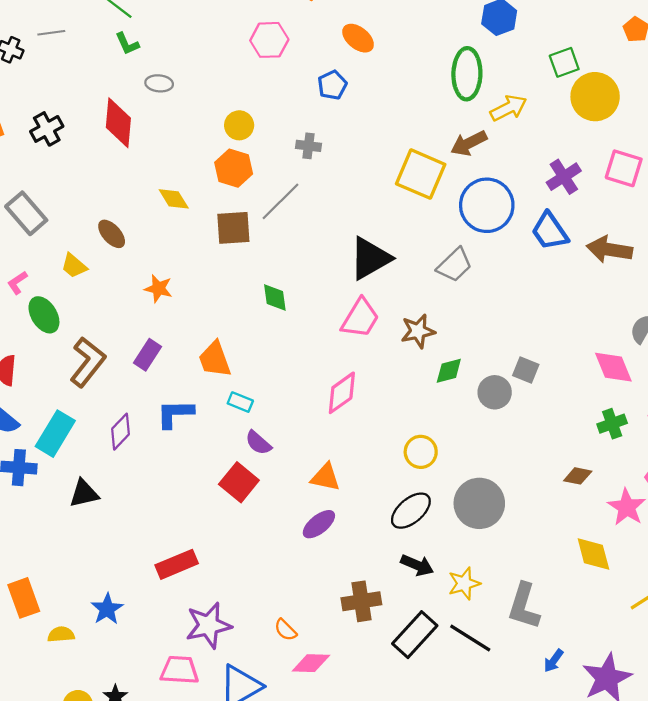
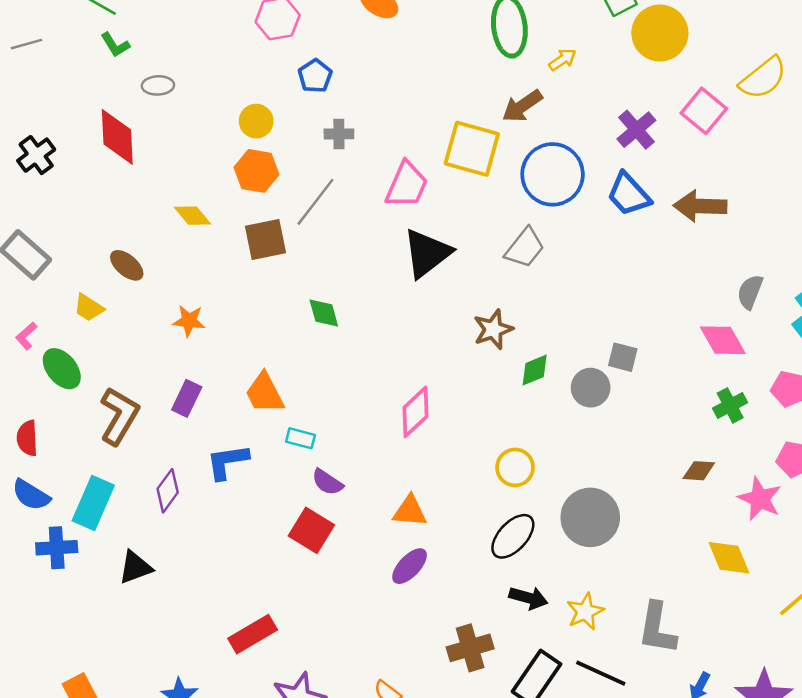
blue pentagon: (332, 85) -> (315, 76), moved
yellow arrow: (508, 108) -> (562, 60), size x0.7
pink square: (624, 168) -> (704, 111), turned 30
pink trapezoid: (360, 318) -> (407, 185), moved

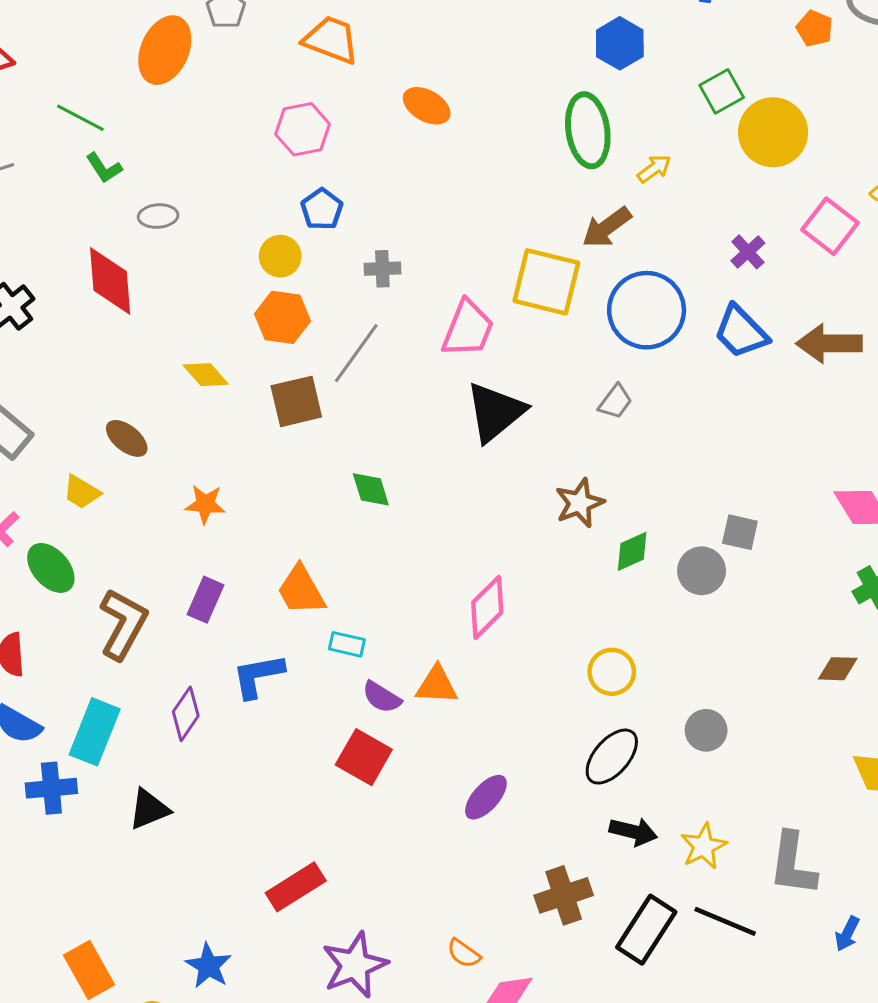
blue pentagon: (315, 76) -> (322, 209), moved
purple cross: (636, 130) -> (748, 252), size x0.7
gray trapezoid: (525, 248) -> (615, 402), size x0.7
orange triangle: (410, 511) -> (437, 685), moved
gray circle: (590, 517) -> (706, 730), size x0.6

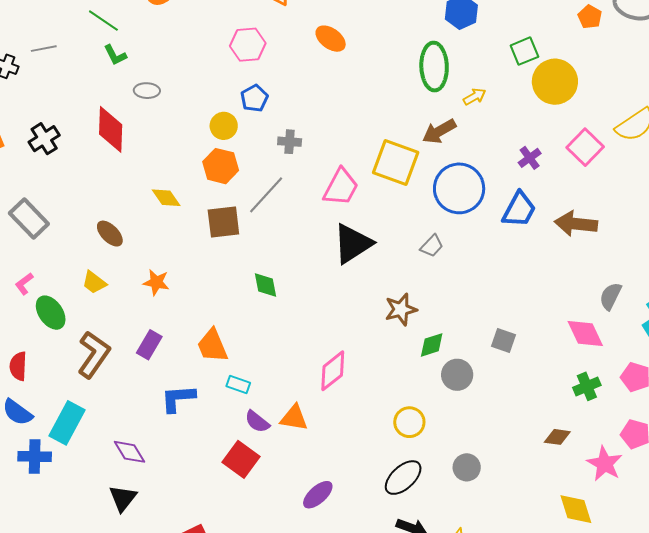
blue trapezoid: (741, 332) -> (519, 210), turned -114
yellow trapezoid: (82, 492) -> (94, 282), moved
gray circle: (702, 571) -> (457, 375), moved
purple diamond: (186, 714) -> (130, 452), moved, turned -72
black triangle: (149, 809) -> (123, 498), moved, turned -36

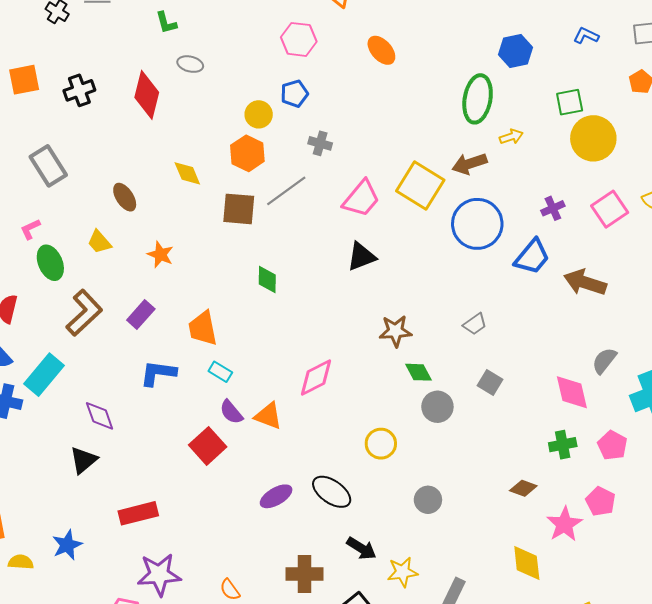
black triangle: (353, 244) -> (361, 257), size x0.7
gray trapezoid: (432, 246) -> (475, 324), moved
green diamond: (432, 345) -> (418, 372), turned 68
black ellipse: (403, 478) -> (332, 492), moved, turned 66

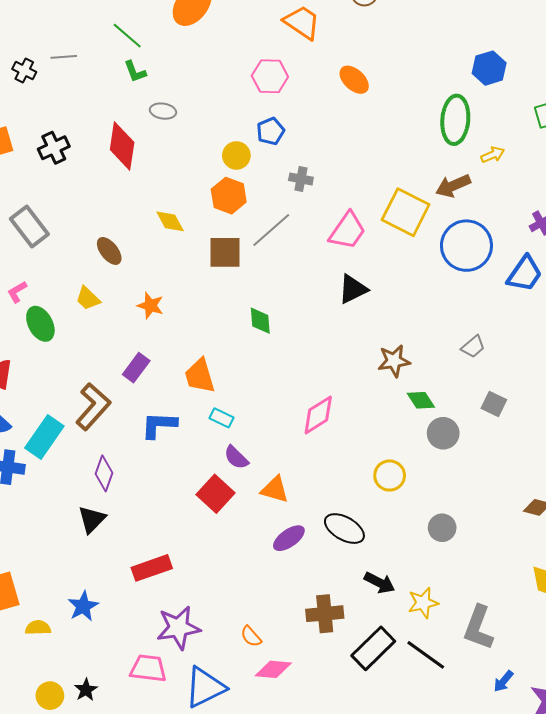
brown L-shape: (84, 313) -> (93, 407), moved
purple diamond: (100, 416) -> (104, 473), turned 44
orange triangle: (268, 416) -> (275, 489), moved

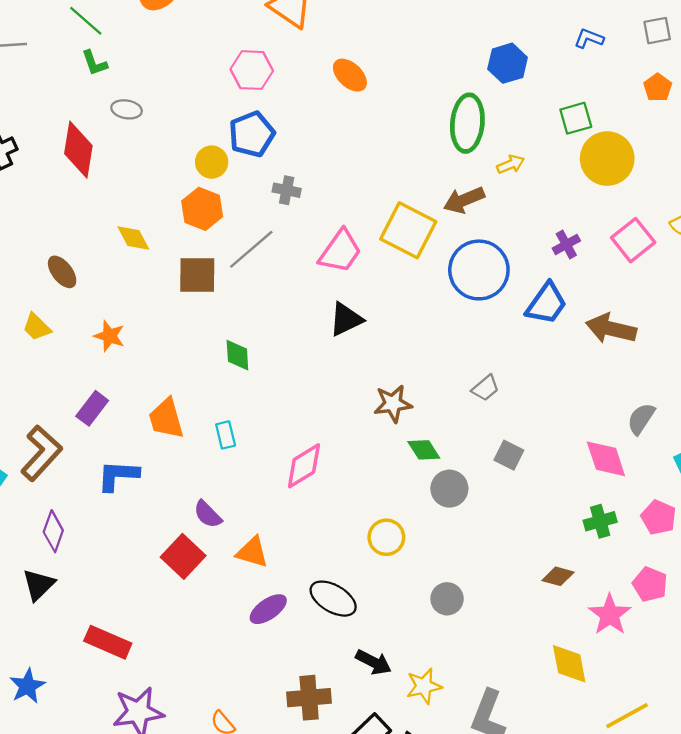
blue pentagon: (270, 131) -> (252, 134), size x1.4
cyan rectangle: (221, 418) -> (226, 435), moved, turned 50
red rectangle: (152, 568) -> (108, 642), turned 42

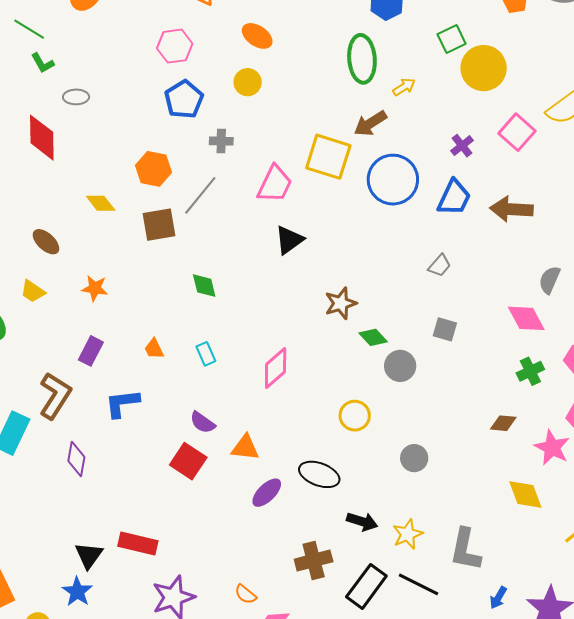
yellow circle: (212, 162) -> (248, 82), moved
gray trapezoid: (485, 388) -> (440, 265), moved
orange trapezoid: (166, 419) -> (154, 349), size x0.6
black triangle: (39, 585) -> (89, 555), moved

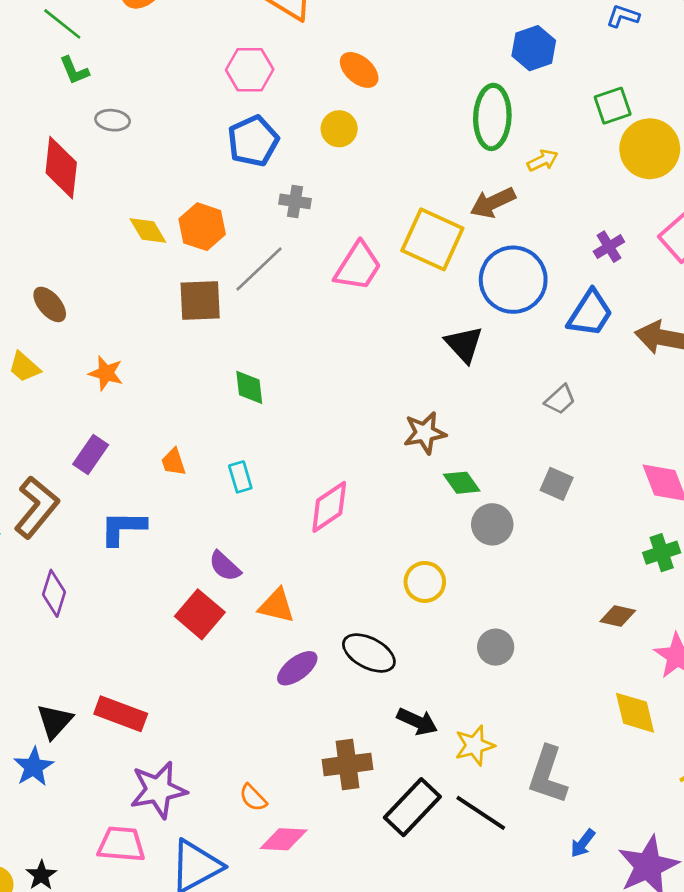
yellow diamond: (101, 203) -> (148, 231), moved
black triangle: (289, 240) -> (464, 344), moved, turned -44

